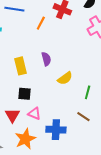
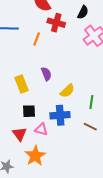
blue cross: (56, 130) -> (60, 115), moved

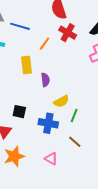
yellow rectangle: (22, 84) -> (27, 65), moved
green line: (91, 102) -> (74, 116), moved
pink triangle: (41, 129) -> (51, 159), moved

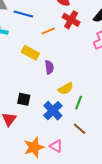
orange line: (45, 44) -> (48, 31), turned 32
yellow rectangle: (27, 65) -> (30, 53), turned -54
blue cross: (48, 123) -> (53, 111), turned 36
orange star: (14, 156) -> (34, 147), moved

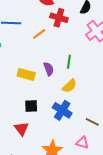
yellow rectangle: (30, 53) -> (26, 74), moved
green line: (79, 103) -> (69, 62), moved
pink triangle: (56, 146) -> (82, 143), moved

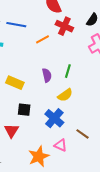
yellow rectangle: (26, 74) -> (15, 83), moved
pink triangle: (82, 143) -> (61, 145), moved

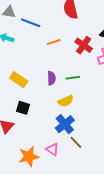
red cross: (64, 26) -> (84, 45), moved
green line: (68, 71) -> (73, 78), turned 56
blue cross: (54, 118) -> (65, 124), moved

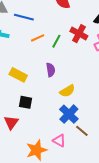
orange line: (54, 42) -> (38, 38), moved
green line: (73, 78) -> (56, 41), moved, turned -48

